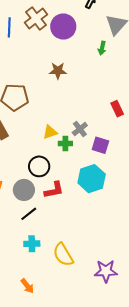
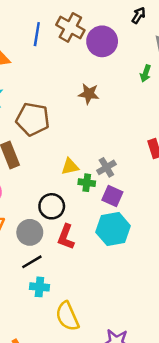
brown cross: (36, 18) -> (70, 27), turned -30
purple square: (100, 145) -> (112, 196), moved
red L-shape: (54, 190) -> (66, 237), turned 115
cyan cross: (32, 244) -> (39, 287), moved

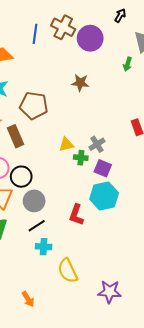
black circle: (52, 206) -> (21, 177), moved
red L-shape: (66, 237) -> (76, 215), moved

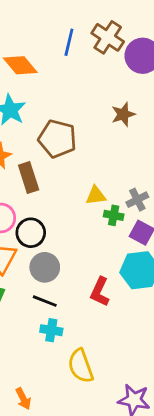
brown star: (80, 83) -> (123, 114), turned -30
black line: (37, 226) -> (45, 301), turned 48

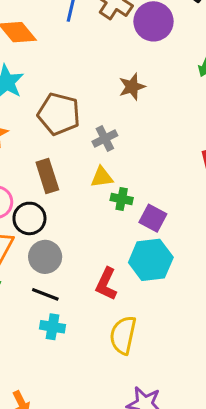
brown rectangle: (29, 178) -> (47, 176), moved
gray cross: (137, 200) -> (105, 138), moved
yellow semicircle: (81, 366) -> (123, 335), moved, turned 32

